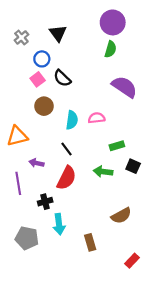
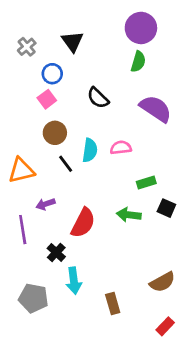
black semicircle: (62, 78) -> (98, 98), moved
black line: (67, 149) -> (66, 164), moved
purple arrow: (36, 163) -> (46, 204), turned -32
black cross: (45, 202) -> (56, 252), turned -32
brown semicircle: (121, 216) -> (162, 282), moved

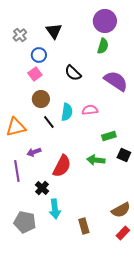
red rectangle: (165, 326) -> (123, 233), moved

